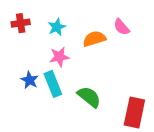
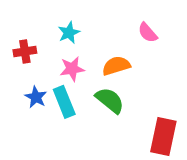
red cross: (21, 23) -> (25, 51), moved
orange semicircle: (94, 39) -> (116, 66), moved
green semicircle: (89, 97) -> (110, 100), moved

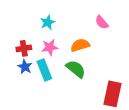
red cross: (25, 51) -> (24, 48), moved

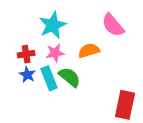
cyan star: (48, 22) -> (53, 25), size x1.6
pink semicircle: (102, 22) -> (113, 25), size x1.5
green semicircle: (76, 69) -> (70, 77), moved

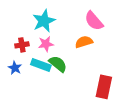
orange semicircle: (89, 51) -> (84, 42), moved
blue star: (27, 75) -> (15, 68), moved
cyan rectangle: (49, 78) -> (41, 65), turned -48

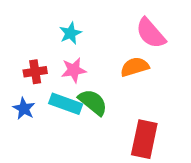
cyan star: (44, 21) -> (70, 33), size x0.6
red rectangle: (104, 87) -> (144, 139), moved

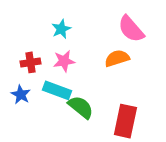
green semicircle: (93, 102) -> (81, 107), moved

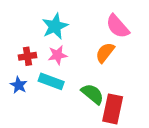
cyan star: (61, 29) -> (55, 26), size x1.5
orange semicircle: (117, 58) -> (105, 53), turned -35
green semicircle: (81, 107) -> (93, 94), moved

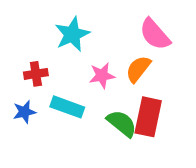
pink star: (57, 55) -> (102, 76), moved
blue star: (19, 85) -> (24, 112), turned 30
red rectangle: (113, 109) -> (148, 117), moved

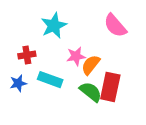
orange semicircle: (138, 69) -> (91, 65), moved

